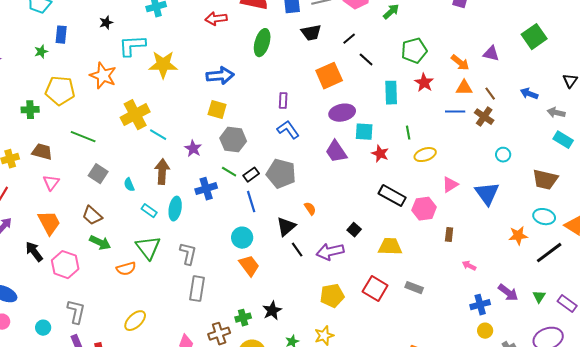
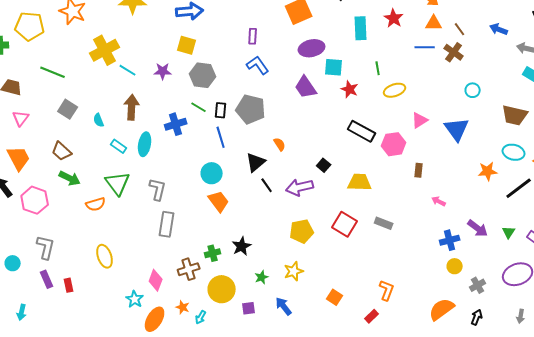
purple star: (193, 149) -> (163, 71), moved, turned -30
black rectangle: (251, 175) -> (221, 110), turned -49
yellow ellipse: (135, 321) -> (105, 256), turned -65

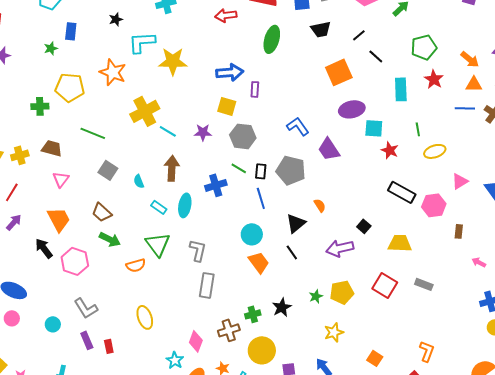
purple rectangle: (253, 36) -> (255, 89), moved
purple trapezoid: (306, 87) -> (329, 149), moved
black line: (267, 185) -> (292, 252), moved
gray L-shape: (46, 247) -> (86, 308), turned 135
green star: (262, 277) -> (316, 296), moved

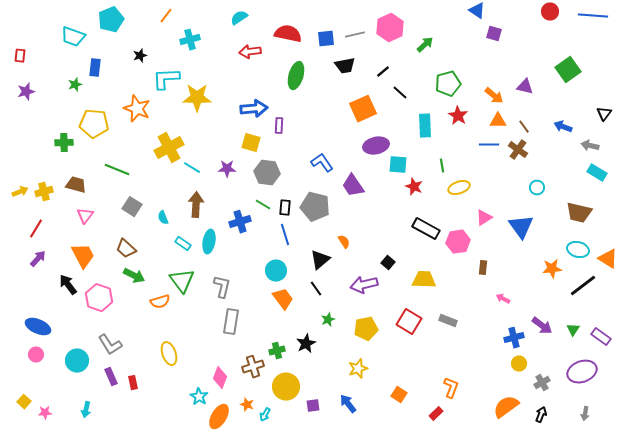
green star: (316, 296) -> (328, 320), moved
cyan circle: (53, 324) -> (77, 361), size x1.5

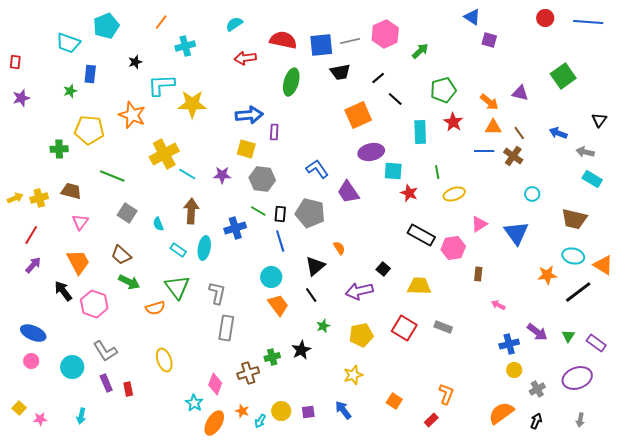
blue square: (326, 39) -> (321, 45), size x1.4
yellow circle: (286, 387) -> (281, 411), moved, size x0.7

